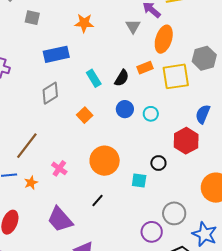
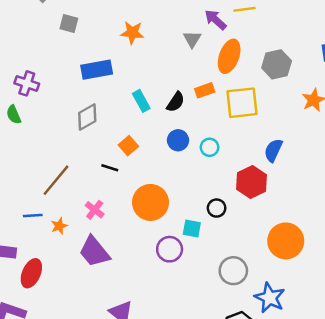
gray hexagon: (204, 58) -> (277, 64), moved
black line: (97, 200) -> (110, 168), moved, turned 64
purple trapezoid: (60, 219) -> (94, 252), moved
purple circle: (152, 232) -> (170, 249), moved

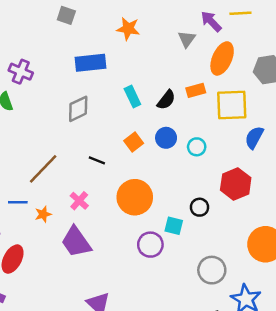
orange square: (128, 146) -> (134, 142), moved
blue semicircle: (273, 150) -> (254, 137), moved

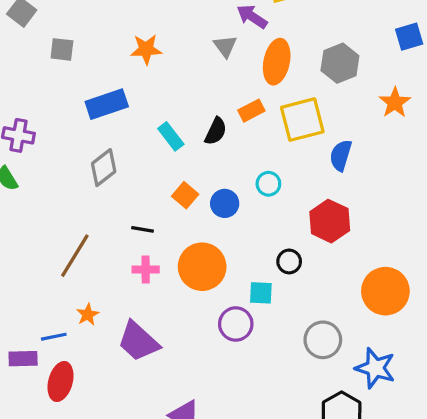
blue circle: (166, 138) -> (225, 203), moved
pink cross: (79, 201) -> (146, 270), moved, turned -30
blue line: (18, 202) -> (54, 337), moved

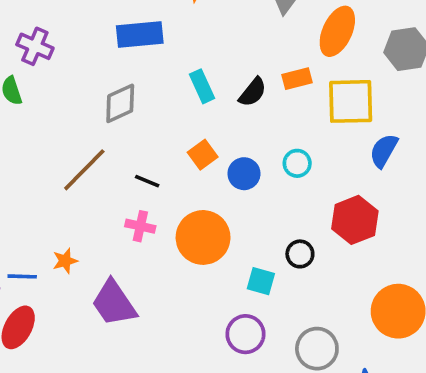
brown line: (75, 256) -> (84, 170), moved
purple circle: (236, 324) -> (245, 334), moved

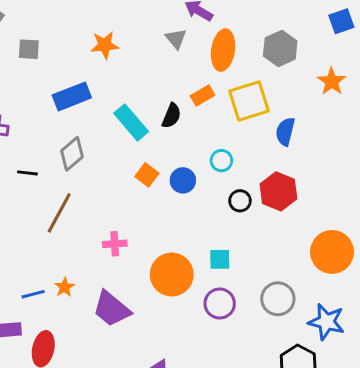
cyan rectangle: (202, 86) -> (131, 122), size x1.4
black line: (147, 181) -> (27, 173), moved
orange circle: (203, 237) -> (172, 275), moved
black circle: (300, 254) -> (240, 201), moved
blue line: (22, 276) -> (33, 294), moved

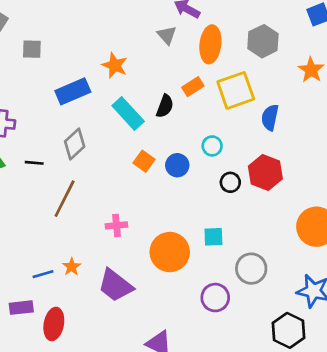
orange star: (105, 45) -> (115, 65), moved, turned 30
gray circle: (278, 299) -> (251, 269), moved
purple circle: (220, 304) -> (215, 298), moved

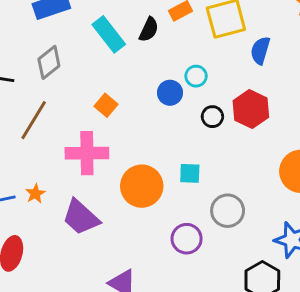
orange square: (144, 161) -> (106, 105), moved
blue circle: (177, 165) -> (170, 93), moved
pink cross: (116, 225) -> (87, 153), size x1.8

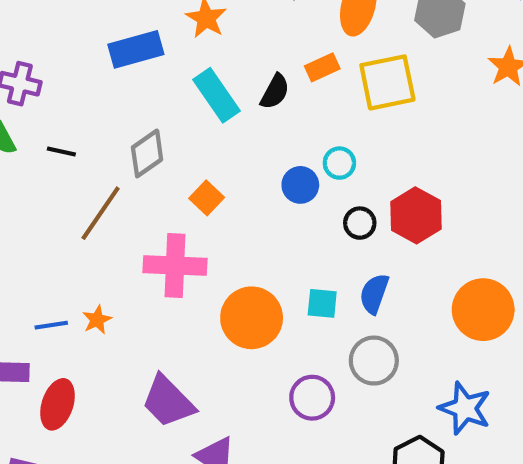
blue semicircle: (260, 50) -> (374, 294), moved
gray diamond: (49, 62) -> (147, 153), moved
purple trapezoid: (81, 217) -> (168, 401), moved

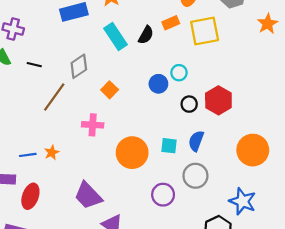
pink cross: (175, 265) -> (93, 125), size x0.7

